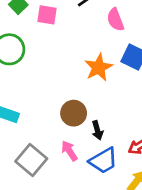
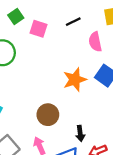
black arrow: (97, 130) -> (80, 133), moved

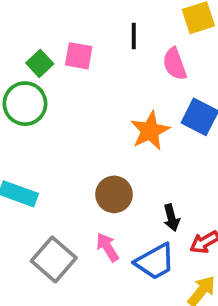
green square: (16, 17) -> (40, 63), moved
black line: (73, 22) -> (134, 36), turned -56

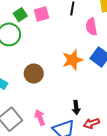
pink square: (79, 56) -> (42, 14), turned -35
brown circle: (114, 194) -> (34, 74), moved

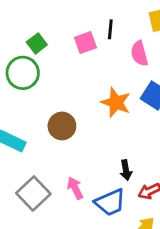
pink square: (42, 14) -> (85, 43), moved
orange star: (73, 60) -> (116, 103), turned -30

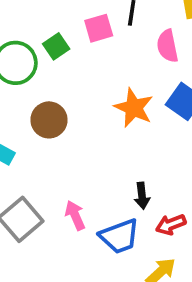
green square: (37, 43) -> (56, 46), moved
brown circle: (62, 126) -> (49, 120), moved

